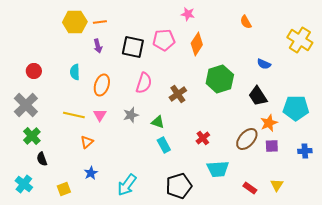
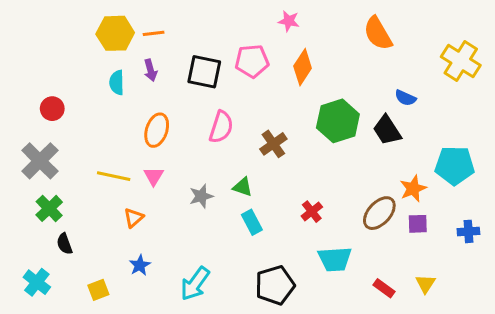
orange semicircle: (246, 22) -> (378, 33), size x1.6
cyan semicircle: (75, 72) -> (117, 83), moved
black trapezoid: (258, 96) -> (387, 130), moved
gray star: (131, 115) -> (201, 196), moved

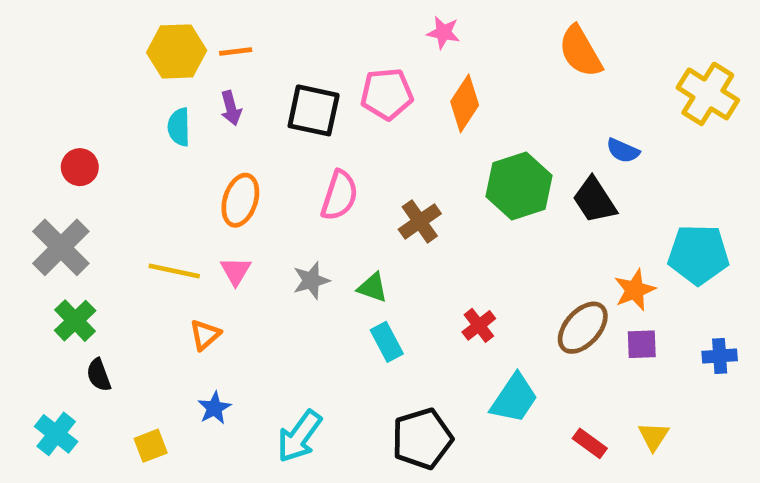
gray star: (201, 196) -> (311, 280), moved
cyan trapezoid: (335, 259) -> (514, 399), turned -52

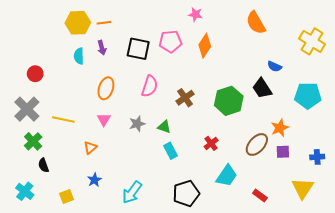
green hexagon: (519, 186) -> (229, 101), moved
cyan pentagon: (698, 254) -> (308, 96), moved
yellow line: (174, 271) -> (63, 120), moved
yellow triangle: (654, 436) -> (303, 188), moved, size x1.6

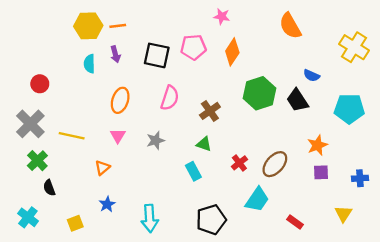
green hexagon: (229, 101) -> (260, 93), moved
green triangle: (164, 127) -> (204, 144), moved
brown ellipse: (257, 144) -> (275, 164), moved
yellow triangle: (303, 188) -> (343, 214), size x0.7
cyan arrow: (132, 192) -> (150, 218), turned -40

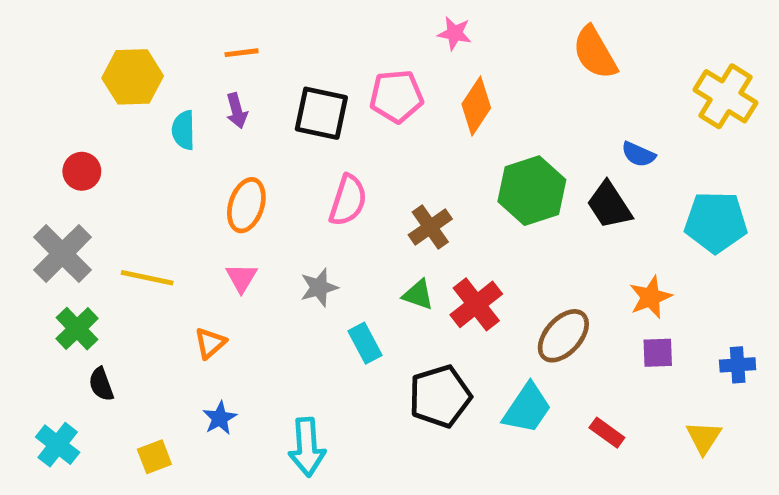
yellow hexagon: (88, 26) -> (133, 77), moved
red cross: (239, 163) -> (476, 304), moved, size x1.5
cyan rectangle: (193, 171) -> (365, 343), moved
black pentagon: (211, 220) -> (440, 396), moved
red rectangle: (295, 222) -> (607, 433), moved

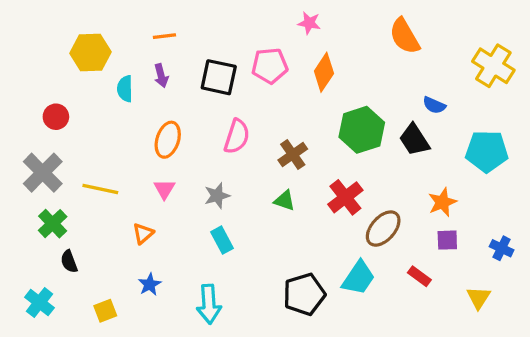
red cross: (476, 304) -> (345, 197), moved
cyan rectangle: (365, 343) -> (222, 240), moved
blue cross: (738, 365) -> (502, 248), turned 30
black pentagon: (440, 396) -> (304, 294), moved
red rectangle: (607, 433) -> (419, 276), moved

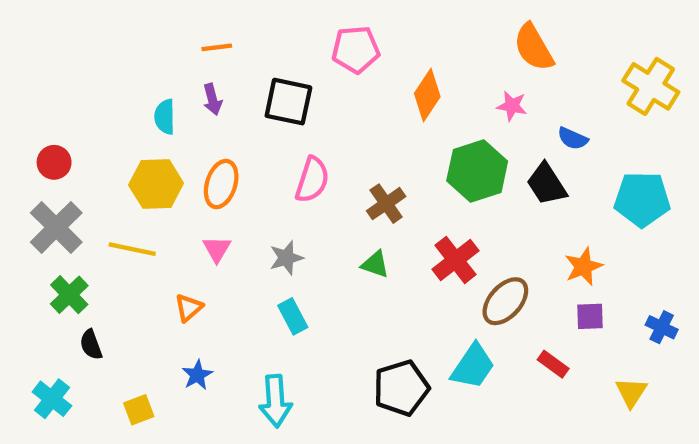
pink star: (309, 23) -> (512, 106), moved
yellow hexagon: (90, 53) -> (156, 184), moved
pink pentagon: (270, 66) -> (356, 49), moved
red circle: (56, 117) -> (54, 162), moved

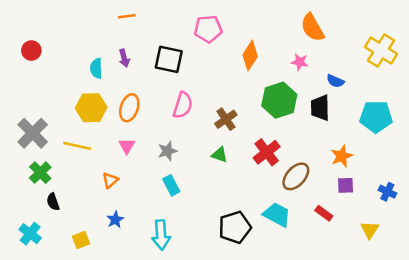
orange line: (217, 47) -> (127, 16), moved
red circle: (54, 162) -> (31, 51), moved
black trapezoid: (547, 184) -> (320, 108), turned 32
cyan trapezoid: (473, 366) -> (277, 215), turned -96

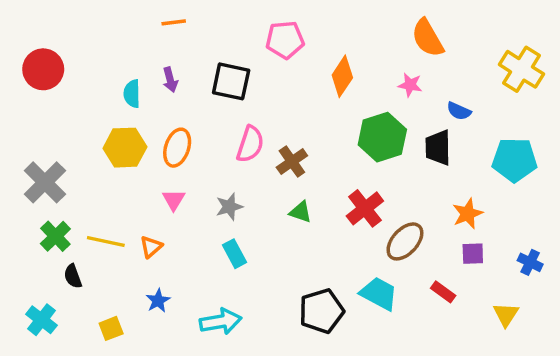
red circle: (31, 51) -> (43, 69), size x1.5
brown cross: (226, 119) -> (292, 161), moved
yellow line: (77, 146) -> (106, 241), moved
cyan arrow: (161, 235) -> (221, 321), turned -96

